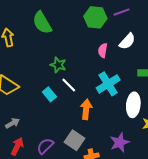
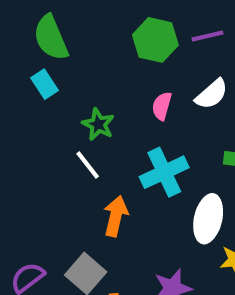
green star: (58, 65) -> (98, 124), moved
cyan rectangle: (49, 94) -> (45, 84), moved

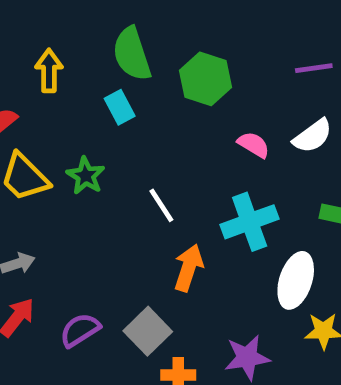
green hexagon: (155, 40) -> (205, 79), moved
pink semicircle: (162, 106) -> (254, 145), turned 100
green star: (98, 124) -> (86, 176), moved

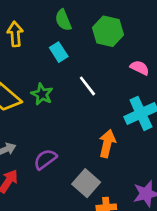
green semicircle: (132, 54) -> (63, 20), size x0.7
white line: (161, 205) -> (87, 86), moved
purple semicircle: (80, 330) -> (45, 159), moved

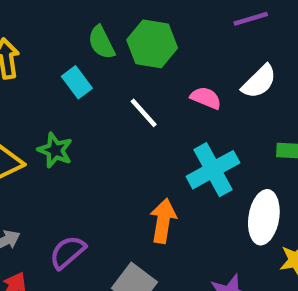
green semicircle: (63, 20) -> (101, 42), moved
white line: (87, 86) -> (144, 113), moved

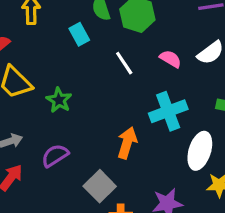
green star: (55, 150) -> (59, 100), moved

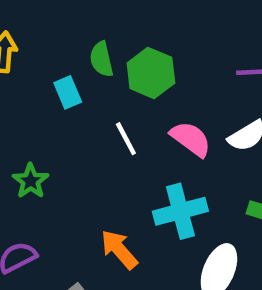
pink semicircle: (170, 59) -> (191, 139), size x1.4
orange arrow: (127, 143) -> (119, 249), turned -64

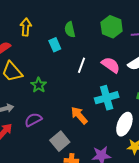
green hexagon: (151, 73) -> (112, 27), moved
white line: (126, 139) -> (81, 65), turned 49

